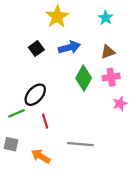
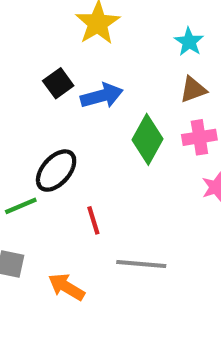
cyan star: (106, 18) -> (189, 42), moved
blue arrow: (69, 47) -> (102, 96), moved
red line: (45, 121) -> (93, 220), moved

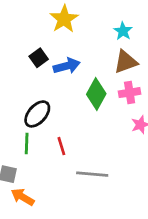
brown triangle: (193, 90) -> (126, 62), size x1.4
green line: (21, 206) -> (27, 143), moved, turned -65
orange arrow: (66, 287) -> (23, 197), moved

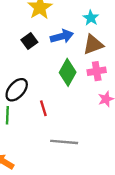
black square: (39, 58) -> (29, 41), moved
blue arrow: (67, 66) -> (62, 36), moved
red line: (61, 146) -> (43, 108), moved

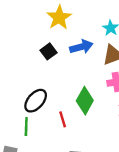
green diamond: (68, 72) -> (85, 101), moved

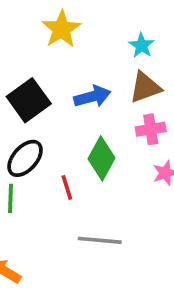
blue arrow: (81, 47) -> (92, 96), moved
black square: (49, 51) -> (29, 100), moved, size x1.6

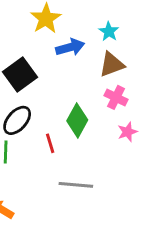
blue arrow: (92, 96) -> (70, 47), moved
pink cross: (151, 129) -> (116, 97), turned 35

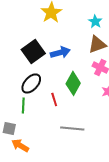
blue arrow: (70, 47) -> (60, 52), moved

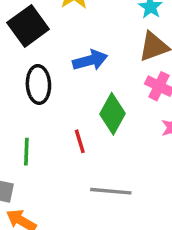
black square: (33, 51) -> (28, 26), moved
black ellipse: (31, 83) -> (38, 84), moved, turned -45

